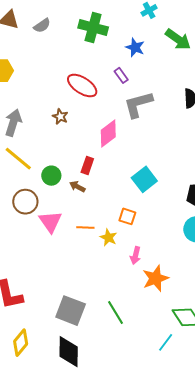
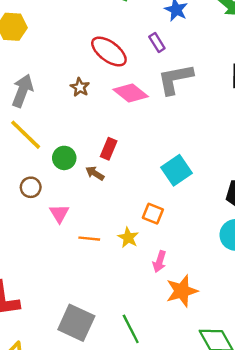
pink diamond: (108, 133) -> (131, 93), moved, turned 72
brown circle: (25, 202) -> (31, 187), size x0.7
pink triangle: (50, 222) -> (59, 214), size x0.7
orange line: (85, 228) -> (89, 239), moved

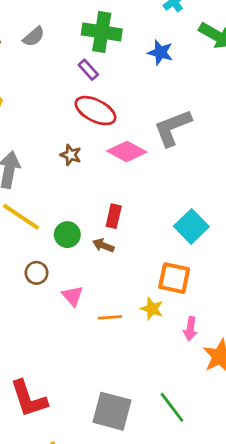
purple rectangle: (157, 43) -> (88, 70), moved
orange square: (153, 214) -> (174, 278), size x1.4

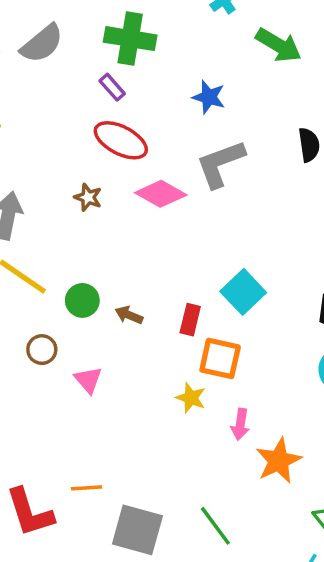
gray semicircle: (34, 37) -> (42, 44), size x1.5
blue star: (160, 52) -> (209, 97), moved
red rectangle: (114, 216) -> (190, 320), moved
orange line: (110, 317) -> (86, 488), moved

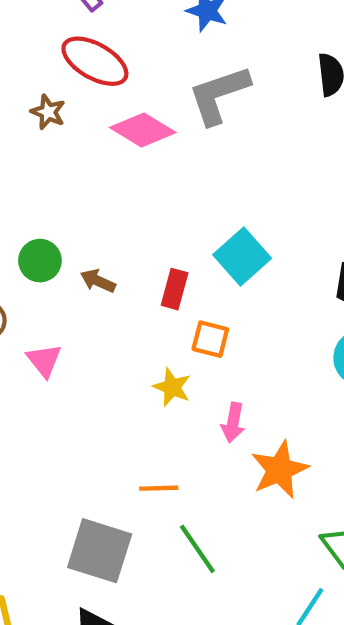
brown star: (88, 197) -> (48, 112), moved
orange square: (220, 358) -> (210, 339), size x0.7
orange line: (86, 488) -> (159, 488), moved

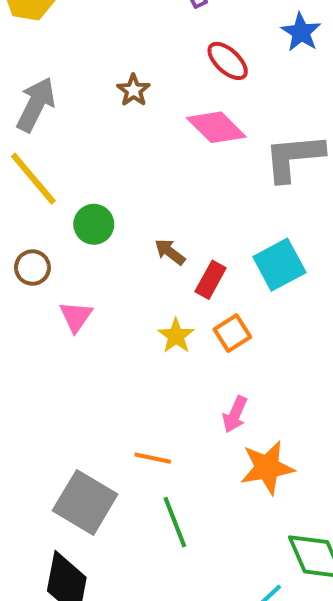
red ellipse: (95, 61) -> (228, 61), moved, size x0.7
gray L-shape: (219, 95) -> (294, 157), moved
brown arrow: (98, 281) -> (170, 252), moved
orange square: (210, 339) -> (232, 333), turned 30
yellow star: (172, 387) -> (176, 336), moved

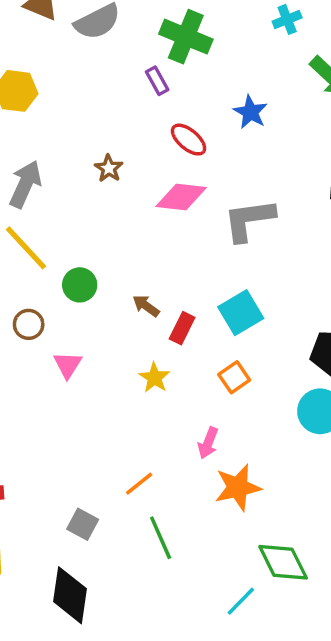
pink diamond: (216, 127) -> (181, 197), turned -36
orange square: (232, 333) -> (234, 377), moved
orange line: (153, 458) -> (139, 484), turned -48
gray square: (85, 502) -> (83, 524), size x0.6

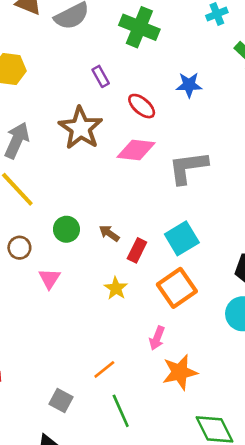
purple rectangle: (157, 81) -> (101, 76), moved
blue star: (250, 112) -> (189, 85), turned -30
brown star: (109, 168) -> (81, 128), size x2.0
green circle: (80, 285) -> (66, 229), moved
orange square: (234, 377) -> (177, 288), size x1.6

